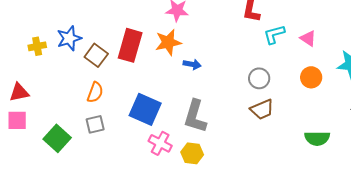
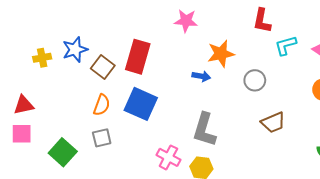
orange star: (168, 42) -> (221, 54), moved
gray circle: (259, 78) -> (255, 80), moved
blue square: (145, 109) -> (141, 104), moved

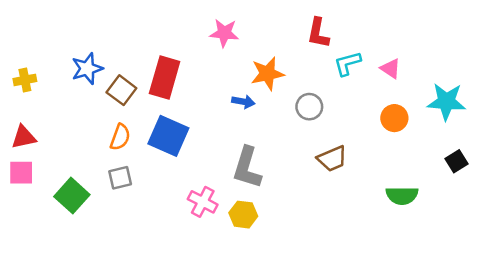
yellow cross: (42, 58) -> (25, 80), moved

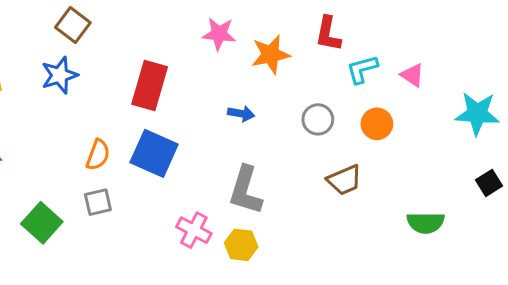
orange star: (267, 74) -> (271, 54), moved
brown square: (121, 90) -> (73, 25), moved
orange circle: (394, 118) -> (377, 124), moved

